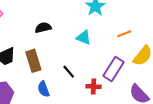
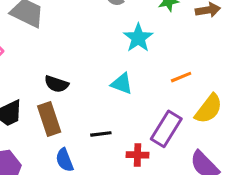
black semicircle: (43, 28) -> (56, 84), moved, turned -147
black line: (69, 72) -> (101, 134), turned -56

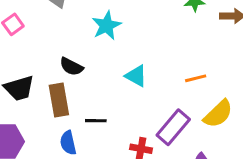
cyan star: (138, 38) -> (106, 26), moved
black line: (101, 134) -> (96, 121), moved

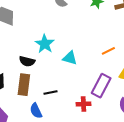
cyan star: (106, 26) -> (45, 44), moved
brown rectangle: (59, 100) -> (24, 85), turned 30

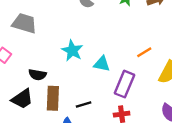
black semicircle: (27, 61) -> (37, 75), moved
purple rectangle: (101, 86) -> (125, 84), moved

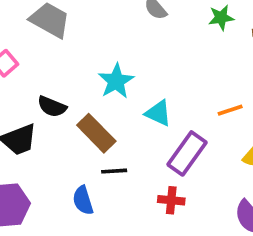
brown rectangle: (53, 98) -> (96, 133), moved, turned -60

